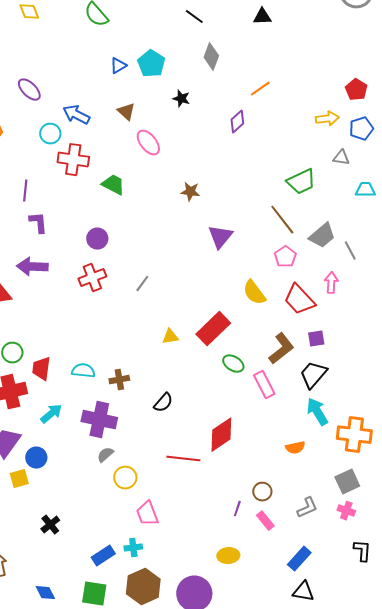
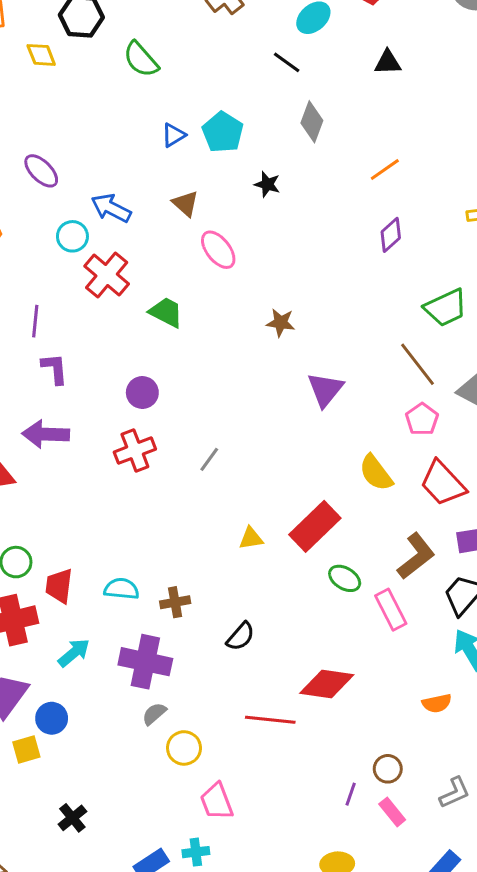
purple diamond: (237, 122) -> (391, 235), moved
red cross: (73, 160) -> (107, 275), turned 32
red diamond: (221, 435) -> (327, 684), turned 42

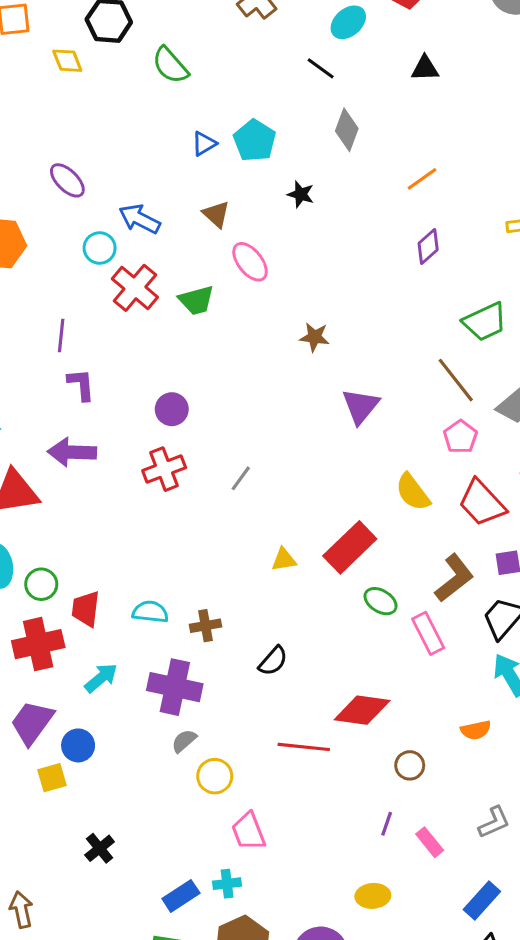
green trapezoid: (166, 312) -> (196, 300), moved, turned 138
brown circle: (388, 769) -> (410, 765), moved

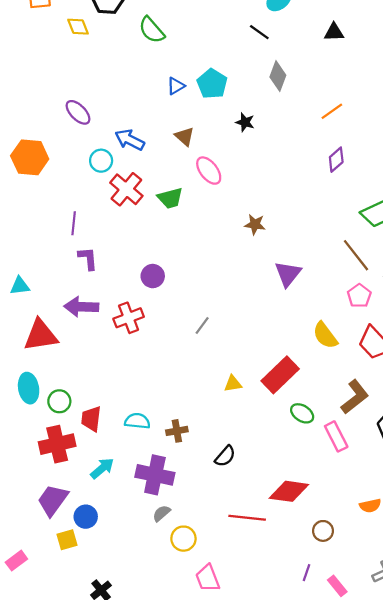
red cross: (164, 469) -> (129, 318), moved

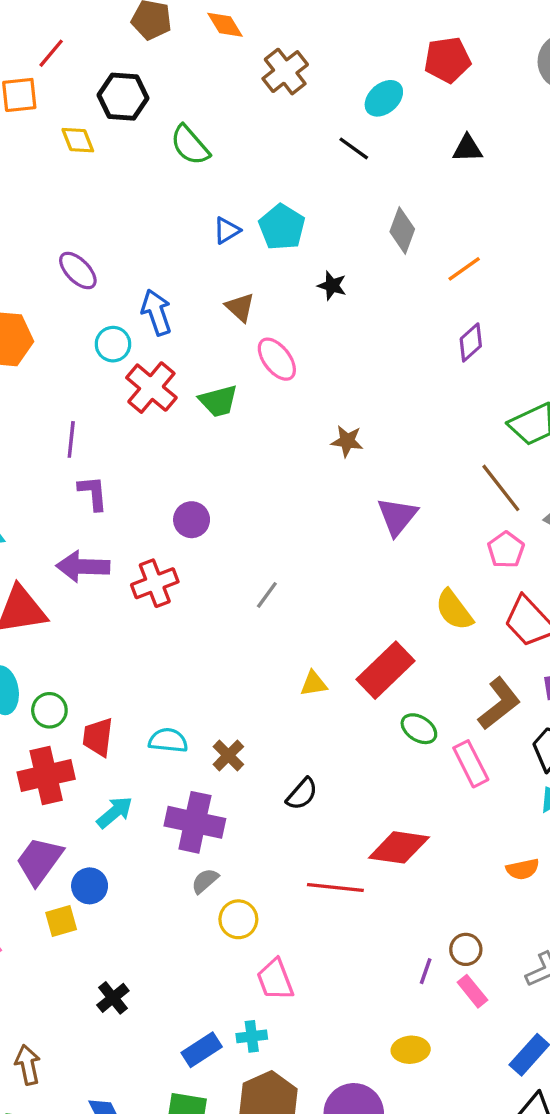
gray diamond: (278, 76) -> (402, 230), moved
blue arrow: (130, 140) -> (156, 312), turned 44
brown cross: (177, 431) -> (228, 755), turned -35
brown circle: (323, 531) -> (466, 949), moved

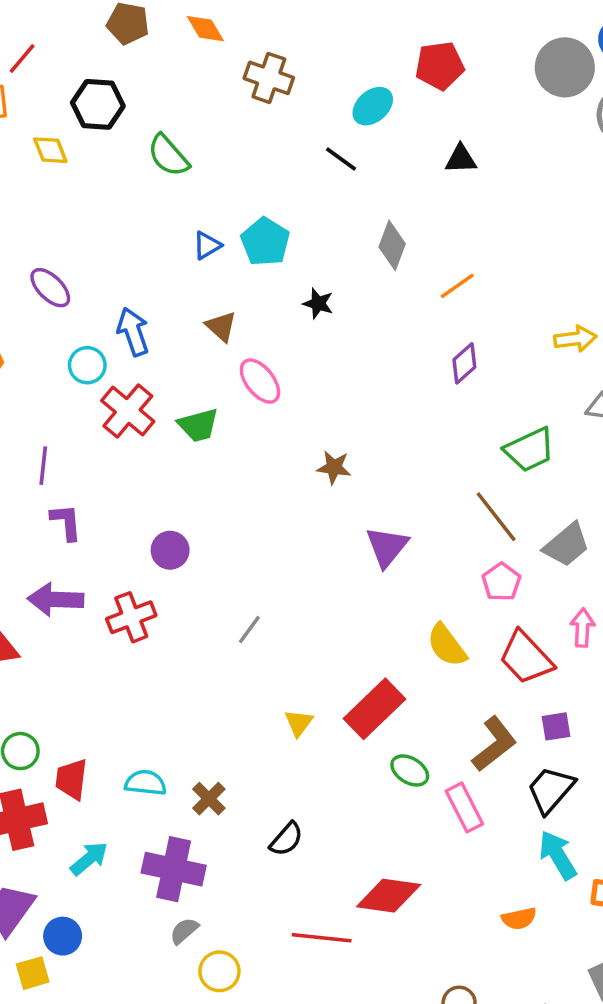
brown cross: (285, 72) -> (269, 78), turned -33
yellow triangle: (314, 684) -> (299, 723), turned -44

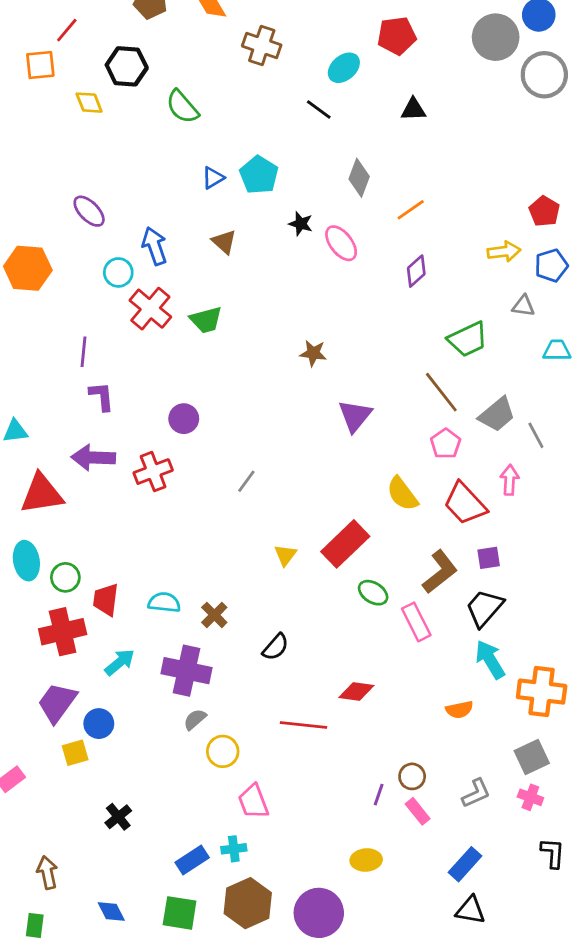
pink ellipse: (260, 381) -> (341, 243), moved
red diamond: (389, 896) -> (356, 692), size x0.7

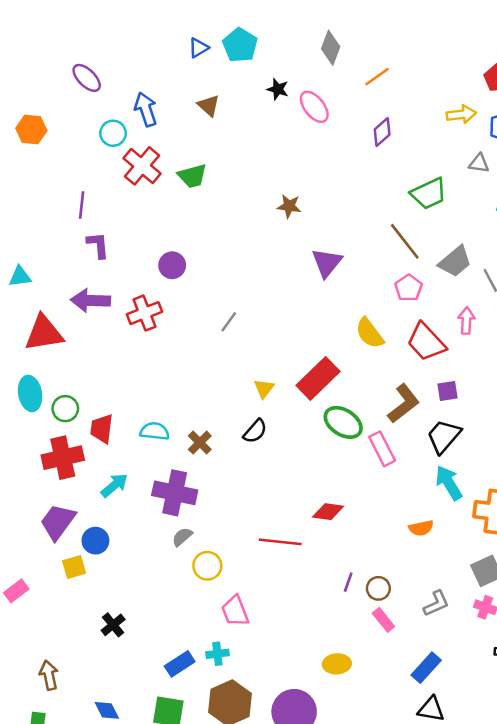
orange hexagon: (28, 268) -> (31, 129), size x0.7
green ellipse: (373, 593) -> (343, 422), size x1.4
black semicircle: (276, 647) -> (255, 431), moved
purple line: (379, 795) -> (348, 582), moved

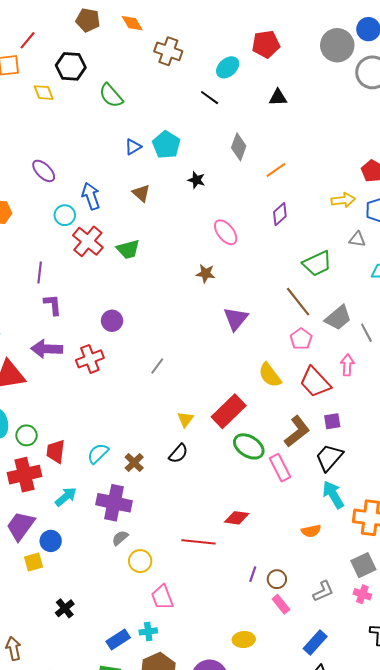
pink ellipse: (314, 107) -> (226, 232), moved
cyan semicircle: (155, 431) -> (98, 453), turned -50

